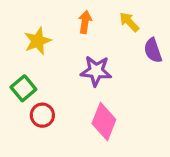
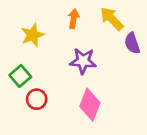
yellow arrow: (129, 22) -> (112, 19), size x1.4

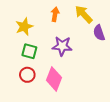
green square: (20, 76) -> (29, 51), moved, turned -35
pink diamond: (90, 105) -> (54, 79), moved

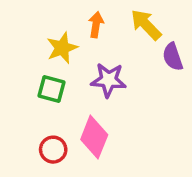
yellow star: (24, 27) -> (62, 48), moved
red circle: (27, 75) -> (53, 150), moved

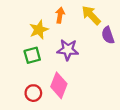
green square: (51, 89) -> (32, 55), turned -30

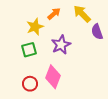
orange arrow: (60, 15) -> (54, 14), turned 40
purple star: (68, 50) -> (61, 45), turned -30

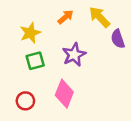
yellow star: (35, 27) -> (30, 33), moved
red circle: (30, 84) -> (25, 101), moved

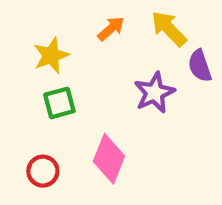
purple star: (74, 55) -> (154, 93), moved

